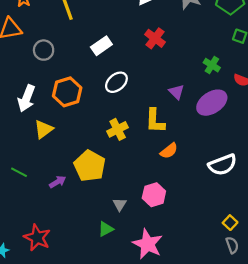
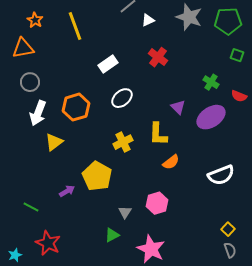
gray circle: (44, 50) -> (30, 82), moved
green line: (19, 172) -> (31, 207), moved

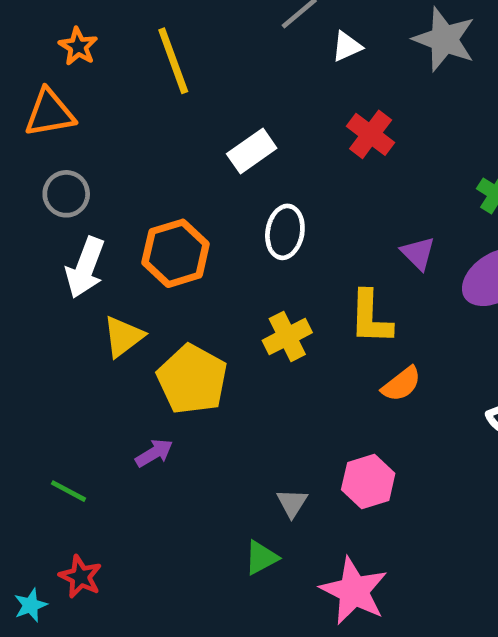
white ellipse: (122, 98) -> (285, 232), turned -40
yellow pentagon: (97, 176) -> (192, 379), moved
red star: (48, 243) -> (80, 577), moved, size x0.7

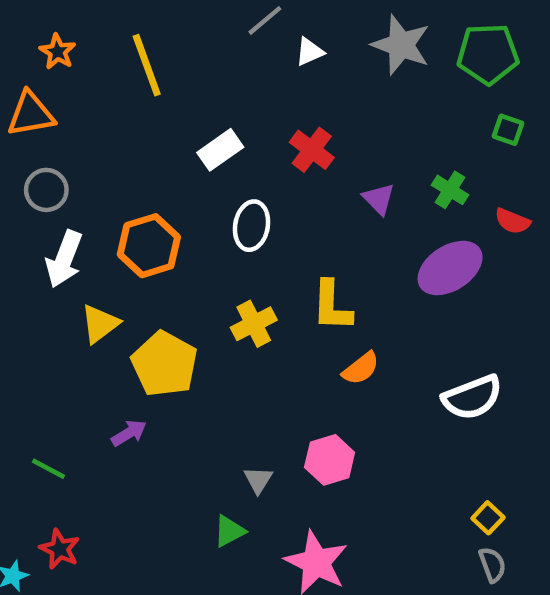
red cross: (371, 134) -> (312, 150), moved
purple triangle: (418, 253) -> (379, 199), moved

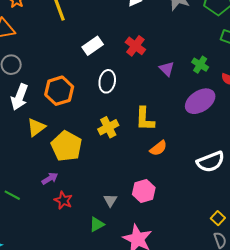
red star: (60, 549) -> (63, 200), moved

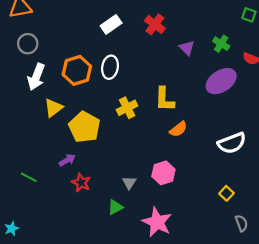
white ellipse: (107, 81) -> (110, 67), moved
yellow square: (218, 218) -> (226, 193), moved

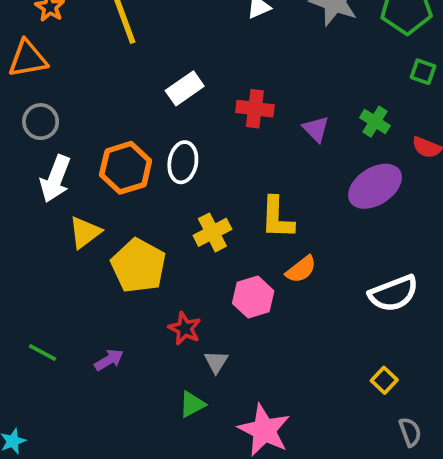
red cross: (155, 24) -> (255, 109), moved, turned -30
purple arrow: (67, 160) -> (109, 360), moved
pink hexagon: (163, 173) -> (253, 297), moved
red star: (81, 183) -> (185, 328), moved

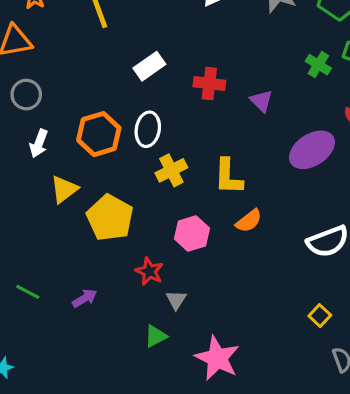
green cross: (375, 122) -> (318, 65), moved
white arrow: (55, 179) -> (39, 143), size x0.7
yellow cross: (212, 232) -> (171, 170), moved
pink hexagon: (253, 297) -> (192, 233), moved

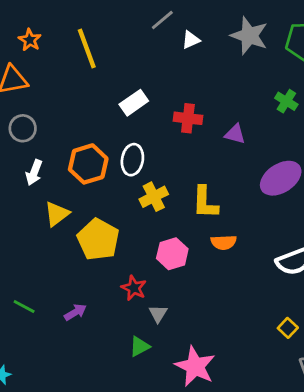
purple triangle: (261, 101) -> (235, 134), turned -30
orange semicircle: (249, 221) -> (224, 242), turned 35

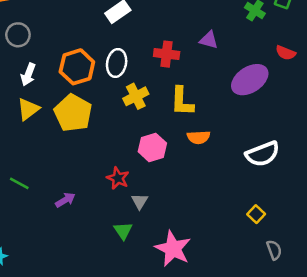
red cross: (188, 118) -> (167, 54), moved
yellow triangle: (57, 214) -> (28, 109), moved
yellow pentagon: (98, 239) -> (73, 113), moved
green line: (24, 306) -> (19, 183), moved
green triangle: (140, 346) -> (123, 231), turned -36

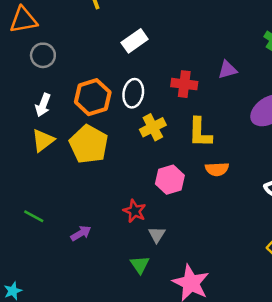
gray circle: (18, 35) -> (43, 55), moved
purple triangle: (209, 40) -> (227, 70), turned -30

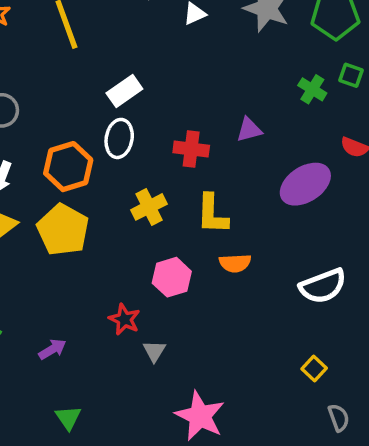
white ellipse: (133, 93) -> (119, 138), moved
green triangle: (140, 265) -> (68, 418), moved

